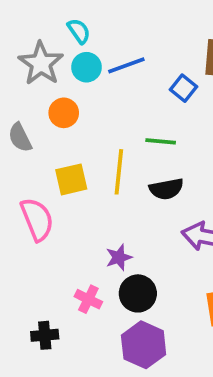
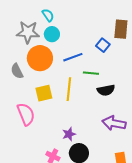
gray star: (41, 63) -> (28, 32), turned -30
blue line: (126, 65) -> (73, 57), moved
orange circle: (64, 113) -> (40, 58), size x1.6
black semicircle: (166, 189) -> (106, 90), moved

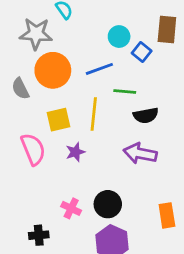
cyan circle: (52, 34) -> (119, 37), moved
purple arrow: (114, 123) -> (140, 153), moved
purple star: (69, 134) -> (75, 152), moved

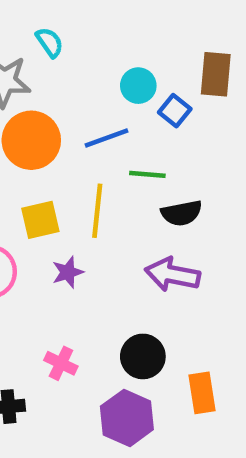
black circle: (108, 204) -> (143, 356), moved
orange rectangle: (167, 215) -> (202, 393), moved

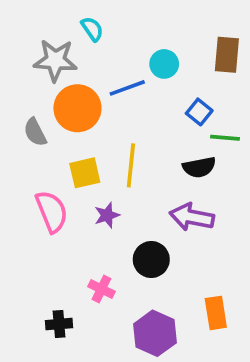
blue square: (175, 111) -> (199, 112), moved
blue line: (106, 138) -> (127, 88), moved
green line: (147, 174) -> (225, 138), moved
black circle: (143, 356) -> (151, 259), moved

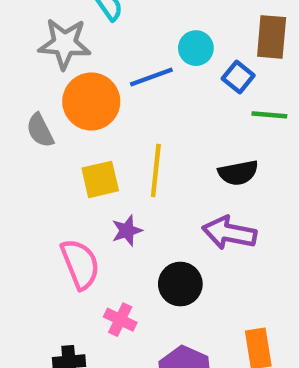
blue square: (199, 112) -> (238, 77), moved
green line: (225, 138) -> (269, 115), moved
pink semicircle: (52, 212) -> (80, 264), moved

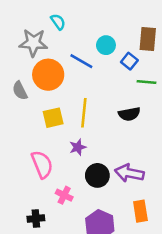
blue line: (151, 77) -> (81, 61), turned 50
purple star: (127, 231) -> (78, 147), moved
purple arrow: (229, 233) -> (129, 173), moved

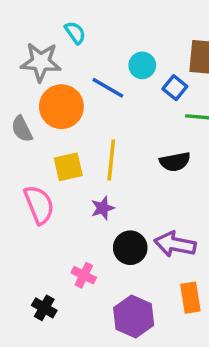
pink semicircle: (42, 164) -> (39, 205), moved
black cross: (36, 218) -> (44, 308), turned 35

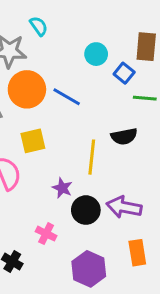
blue line: (108, 88) -> (67, 97), moved
yellow line: (111, 160) -> (92, 157), moved
purple star: (103, 208) -> (62, 188), moved, turned -30

